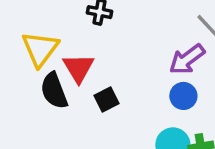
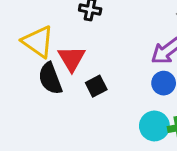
yellow triangle: (40, 49) -> (38, 42), turned -32

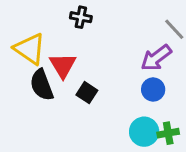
black square: (96, 86) -> (87, 93), turned -30

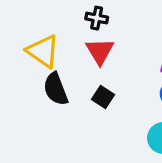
red triangle: (63, 65) -> (100, 51), moved

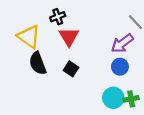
black cross: (97, 18) -> (58, 17), moved, turned -32

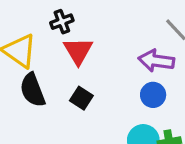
purple arrow: (122, 43) -> (156, 61), turned 45

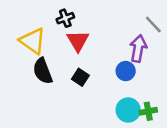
purple arrow: (156, 61) -> (138, 48), turned 92
blue circle: (153, 95) -> (126, 71), moved

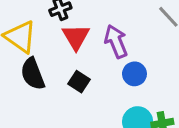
purple arrow: (138, 48) -> (116, 41), moved, turned -32

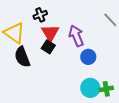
black square: (79, 82) -> (48, 47), moved

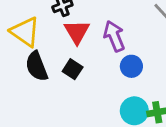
black square: (48, 47) -> (73, 69), moved

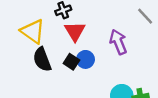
purple arrow: (114, 36) -> (118, 42), moved
blue circle: (131, 66) -> (85, 59), moved

